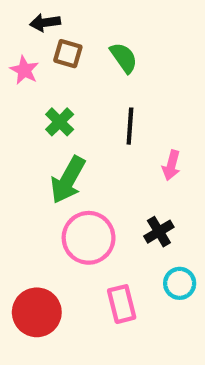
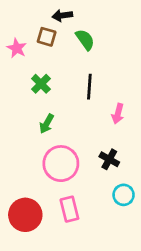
black arrow: (45, 23) -> (62, 15), moved
green arrow: (68, 180) -> (47, 124), size x0.6
black cross: (159, 232) -> (109, 159), turned -30
pink rectangle: (122, 304) -> (69, 209), moved

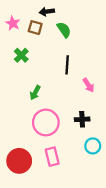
pink star: (17, 48) -> (13, 23), moved
green cross: (41, 84) -> (21, 55), moved
pink arrow: (118, 114) -> (88, 85), turned -48
black cross: (109, 159) -> (82, 119), turned -32

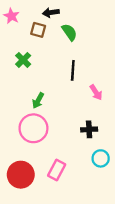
pink star: (13, 23) -> (11, 16), moved
pink circle: (46, 122) -> (33, 128), moved
pink rectangle: (52, 157) -> (57, 170), turned 42

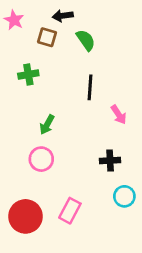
green cross: (23, 60) -> (28, 74), turned 35
pink circle: (33, 128) -> (41, 159), size x0.7

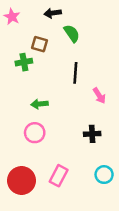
brown square: (47, 37) -> (39, 44), moved
green arrow: (47, 125) -> (39, 104), turned 56
cyan circle: (124, 196) -> (104, 175), moved

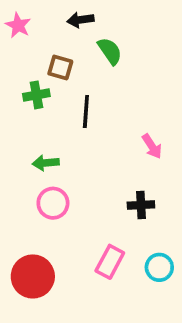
black line: (75, 73) -> (86, 111), moved
green arrow: (39, 104) -> (46, 163), moved
pink rectangle: (59, 176) -> (110, 262), moved

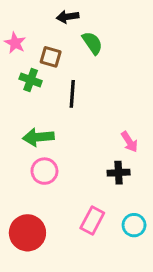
pink star: (18, 25) -> (15, 43), moved
green cross: (36, 95) -> (31, 80), turned 30
pink arrow: (152, 146) -> (129, 142), moved
green arrow: (46, 163) -> (38, 137), size x1.4

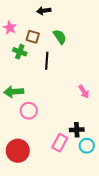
green semicircle: (92, 43) -> (60, 37), moved
green arrow: (38, 137) -> (14, 92), moved
black cross: (119, 173) -> (77, 130), moved

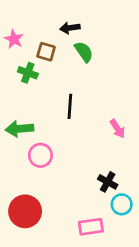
black arrow: (44, 11) -> (70, 28), moved
black line: (47, 61) -> (70, 106), moved
black cross: (77, 130) -> (108, 182), turned 32
pink rectangle: (60, 143) -> (91, 227), moved, turned 54

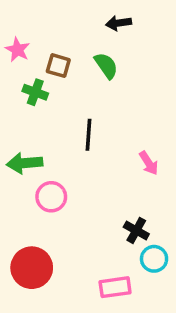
black arrow: (70, 28) -> (119, 23), moved

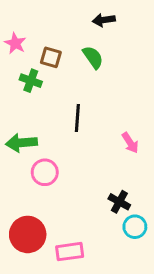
pink rectangle: (115, 287) -> (70, 252), moved

